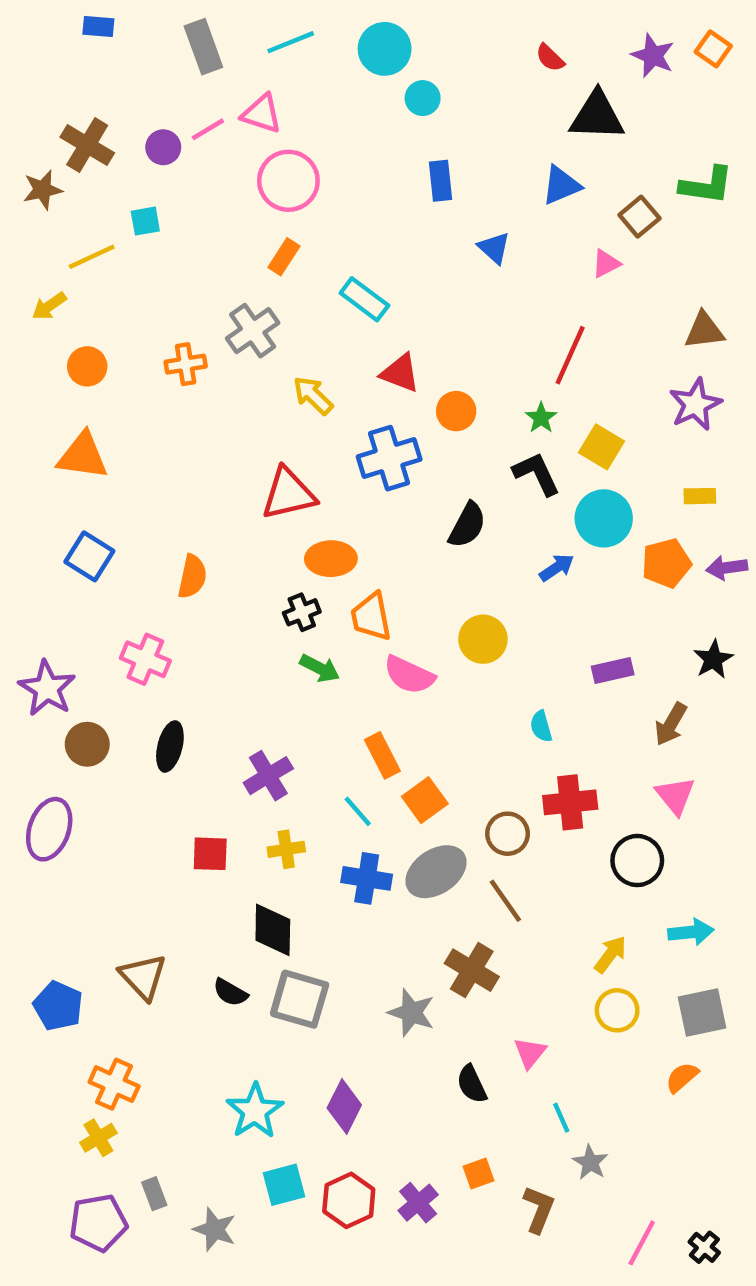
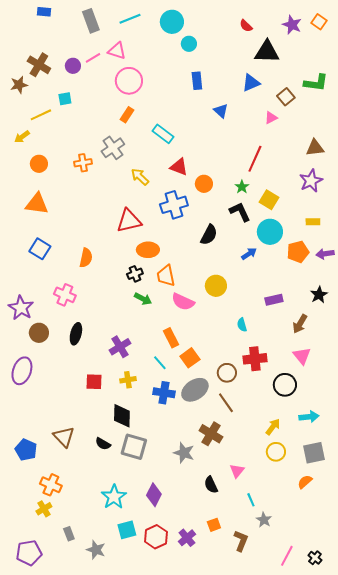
purple pentagon: (98, 1223) -> (29, 553), moved

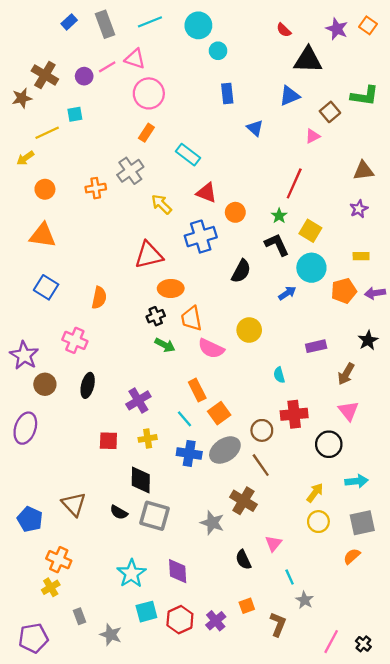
blue rectangle: (44, 12) -> (69, 22), moved, turned -48
purple star: (311, 181) -> (359, 209), size x0.7
purple diamond: (154, 495) -> (178, 571), turned -30

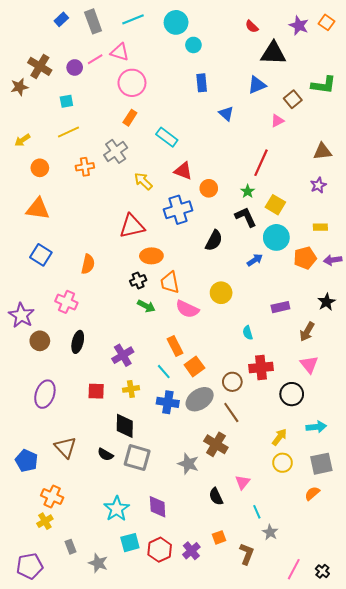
yellow line: (47, 133) -> (69, 132), moved
purple ellipse: (25, 428) -> (45, 394), moved

